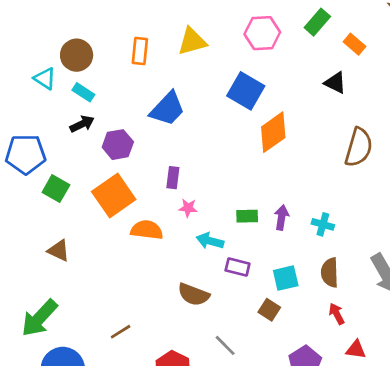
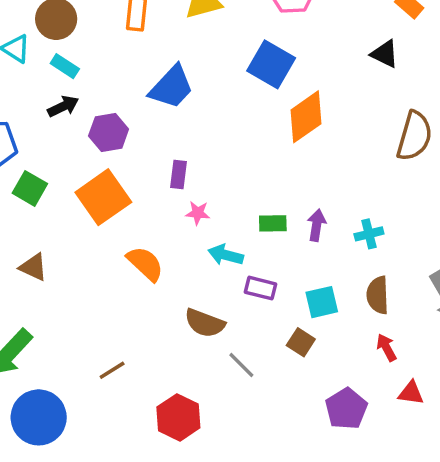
cyan cross: (323, 224) -> (369, 234), turned -30
orange semicircle: (147, 230) -> (145, 264), moved, turned 36
gray line: (225, 345) -> (241, 365), moved

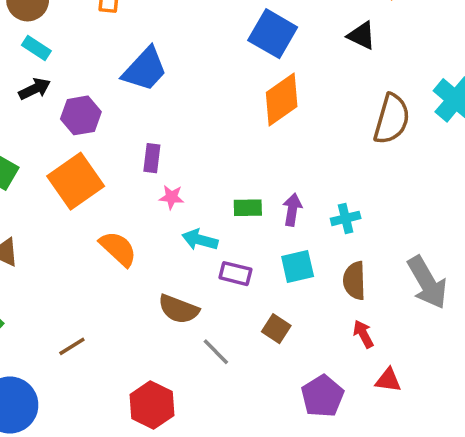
blue square: (271, 64) -> (273, 34), moved
cyan square: (322, 302) -> (298, 266), moved
brown line: (112, 370) -> (72, 346), moved

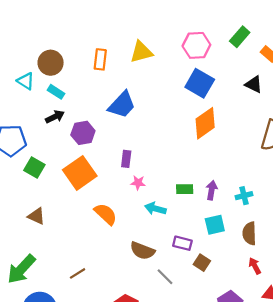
purple rectangle: (235, 274) -> (182, 243), moved

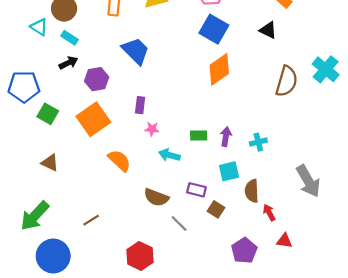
blue trapezoid: (122, 105) -> (136, 51), turned -88
brown semicircle: (249, 233) -> (252, 191), moved

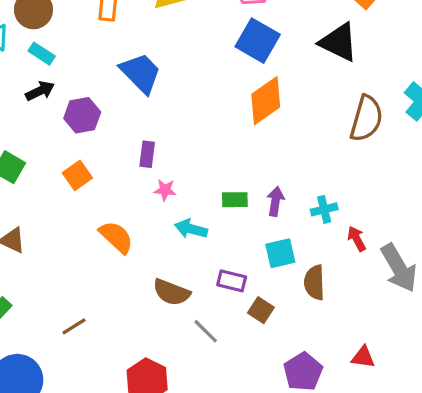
black triangle: (268, 30) -> (339, 42), size x1.5
orange square: (93, 119) -> (77, 175), size x0.6
red arrow: (269, 213) -> (357, 239), moved

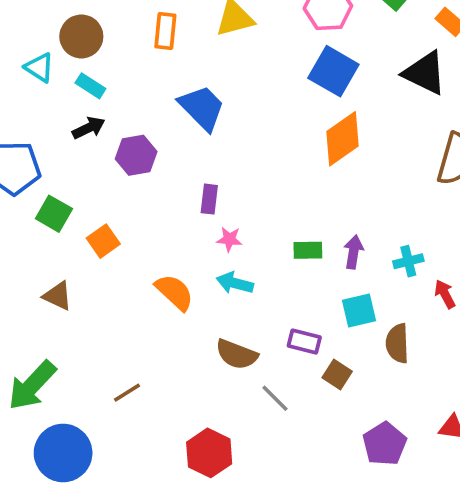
orange square: (77, 175) -> (103, 241), moved
cyan arrow: (191, 229) -> (235, 283), moved

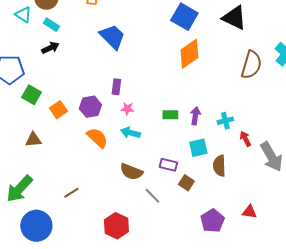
purple hexagon: (136, 155) -> (90, 107), moved
brown triangle: (58, 296) -> (33, 140), turned -30

